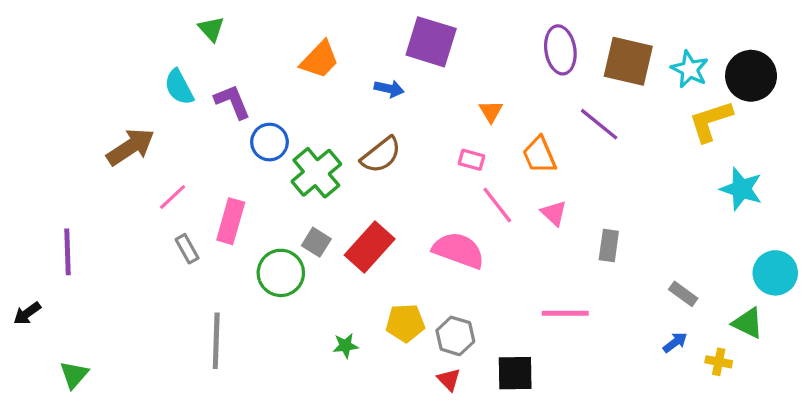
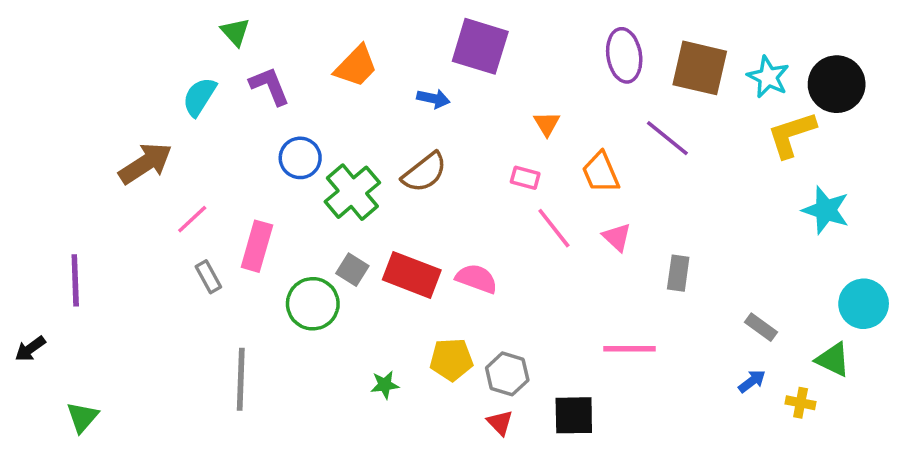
cyan semicircle: (179, 87) -> (199, 97), turned 60
purple L-shape: (232, 102) -> (270, 86), moved
red rectangle: (370, 247) -> (412, 275), turned 69
pink semicircle: (459, 250) -> (477, 279), moved, size x0.7

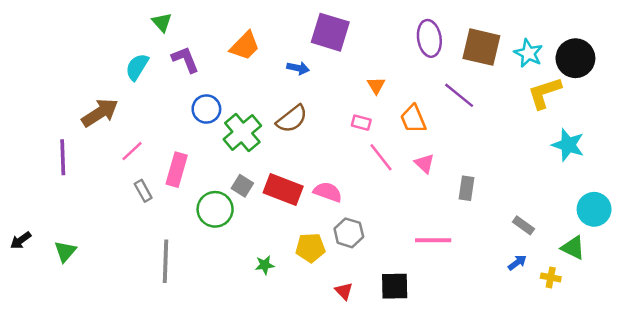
purple line: (75, 280) -> (63, 157), moved
gray hexagon: (507, 374) -> (349, 233), moved
green triangle: (82, 417) -> (65, 251), moved

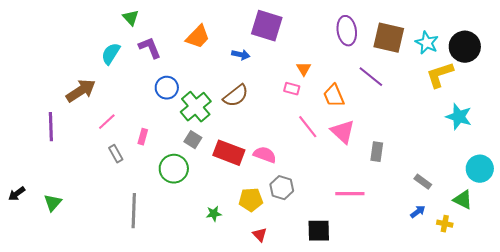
pink rectangle: (361, 123) -> (292, 89), moved
pink triangle: (424, 163) -> (343, 132), size x1.5
pink rectangle: (177, 170) -> (143, 137), size x0.6
gray square: (242, 186) -> (193, 140), moved
red triangle: (344, 291) -> (260, 235), moved

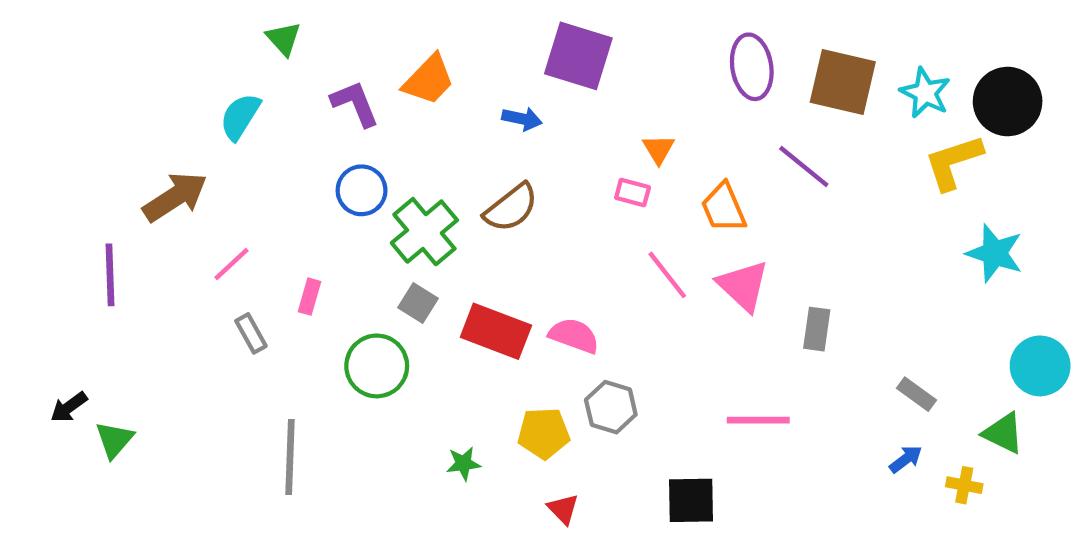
purple L-shape: (150, 48) -> (355, 104), moved
black arrow: (17, 194) -> (69, 407), moved

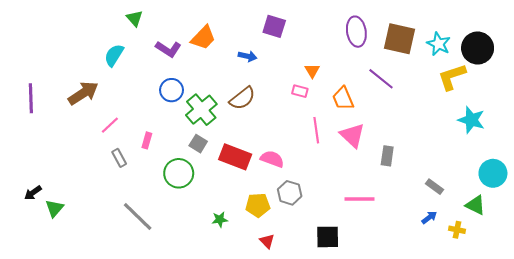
purple square: (578, 56) -> (274, 26), size x0.7
purple L-shape: (355, 104) -> (168, 49), turned 145
purple line: (110, 275) -> (31, 98), moved
pink line: (667, 275) -> (316, 130), turned 30
gray line: (290, 457) -> (138, 216), turned -48

